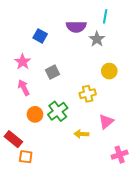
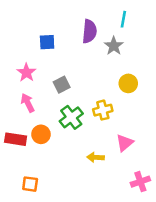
purple semicircle: (76, 27) -> (89, 31), turned -84
blue square: (40, 36) -> (47, 42), turned -32
green cross: (58, 111) -> (71, 117), moved
red rectangle: (13, 139) -> (16, 139), moved, turned -30

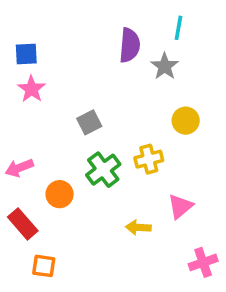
blue square: (47, 42) -> (26, 54), moved
pink star: (26, 72) -> (32, 89), moved
pink arrow: (28, 103) -> (19, 168), moved, turned -84
red rectangle: (16, 139) -> (23, 224), moved, turned 40

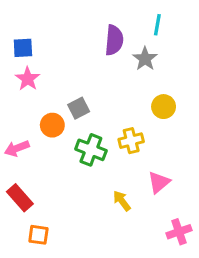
green cross: (103, 170) -> (91, 150), turned -32
orange circle: (60, 194) -> (52, 125), moved
yellow arrow: (138, 227) -> (122, 201), turned 50

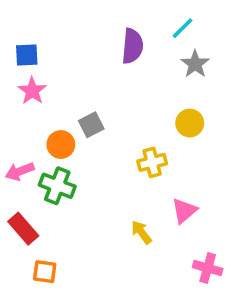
cyan line: (157, 25) -> (183, 28), turned 35
gray star: (145, 59) -> (195, 64), moved
green cross: (91, 150) -> (57, 186), moved
pink cross: (179, 232) -> (208, 268), turned 35

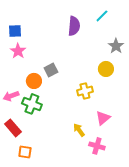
gray star: (195, 64) -> (116, 46), moved
pink cross: (208, 268) -> (97, 146), moved

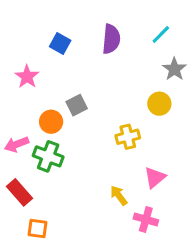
cyan line: (102, 16) -> (161, 34), moved
blue square: (15, 31) -> (60, 44), moved, turned 32

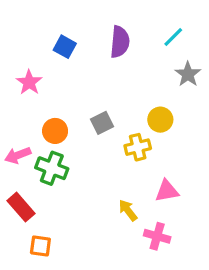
yellow circle: (159, 104) -> (160, 120), moved
gray square: (77, 105) -> (102, 123), moved
pink triangle: (155, 177) -> (167, 191), turned 30

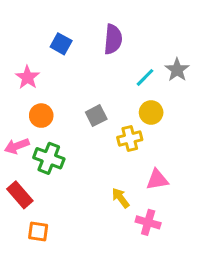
cyan line: (173, 37) -> (145, 77), moved
orange circle: (55, 131) -> (41, 116), moved

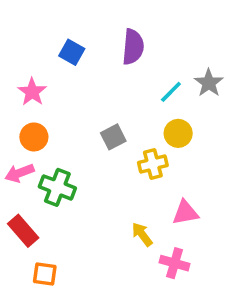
orange circle: (41, 116) -> (34, 137), moved

